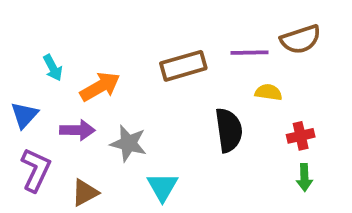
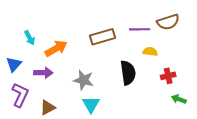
gray star: (128, 143) -> (84, 80), moved
green arrow: (304, 177) -> (179, 99), moved, turned 112

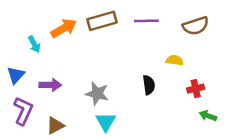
purple line: (140, 29) -> (146, 21), moved
brown rectangle: (103, 37) -> (102, 21), moved
orange arrow: (56, 48) -> (64, 28), moved
black semicircle: (128, 73) -> (149, 85), size x0.7

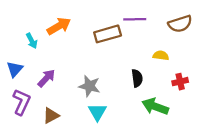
brown rectangle: (102, 21) -> (108, 34), moved
purple arrow: (50, 85) -> (46, 78), turned -48
green arrow: (208, 116) -> (155, 106), moved, size x1.6

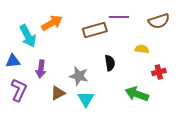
cyan arrow: (32, 41) -> (28, 36), size x1.6
blue triangle: (15, 69) -> (13, 61), turned 42
purple arrow: (46, 78) -> (41, 69), turned 144
black semicircle: (137, 78) -> (110, 63), moved
brown triangle: (51, 116) -> (58, 93), moved

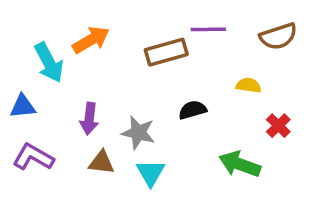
black semicircle: (110, 63) -> (193, 110), turned -98
purple arrow: (41, 69) -> (89, 119), moved
red cross: (159, 72) -> (278, 126), turned -32
purple L-shape: (19, 90) -> (33, 157), turned -85
brown triangle: (58, 93) -> (101, 162), turned 35

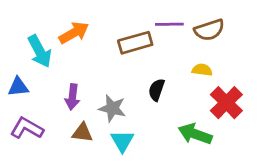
brown semicircle: (278, 36) -> (209, 30), moved
black semicircle: (193, 110) -> (157, 90), turned -55
red cross: (278, 126) -> (226, 103), size x1.6

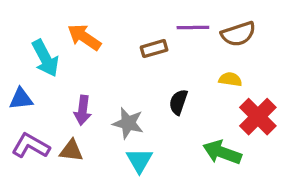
orange arrow: (74, 33) -> (84, 37), turned -116
brown rectangle: (135, 43) -> (154, 49), size x0.7
brown triangle: (82, 133) -> (71, 151), moved

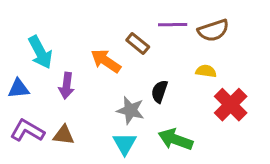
orange arrow: (84, 37) -> (106, 61), moved
brown rectangle: (154, 49) -> (138, 43), turned 55
purple arrow: (83, 110) -> (67, 86), moved
gray star: (128, 123) -> (130, 110), moved
green arrow: (222, 152) -> (175, 139), moved

